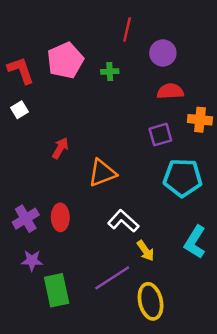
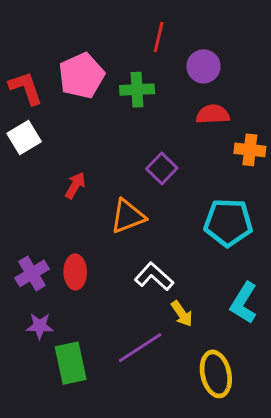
green cross: (110, 72) -> (137, 90), size x1.5
white square: (20, 110) -> (24, 137), size x1.5
purple square: (160, 135) -> (162, 168), moved, turned -30
yellow ellipse: (151, 301) -> (216, 374), moved

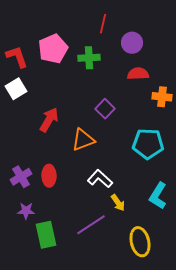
red arrow: (75, 185) -> (49, 120), size x1.4

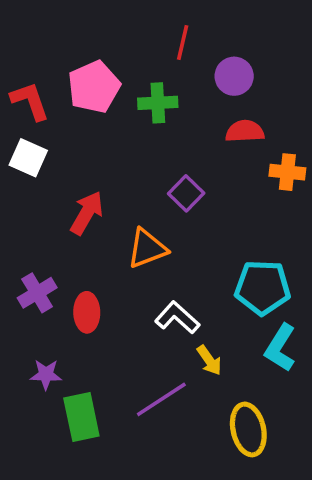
white square: (16, 89) -> (28, 158), turned -35
cyan pentagon: (148, 144) -> (263, 287), moved
purple cross: (21, 177) -> (37, 293), moved

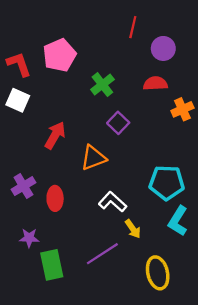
red line: (183, 42) -> (133, 27), moved
purple circle: (234, 76) -> (163, 48), moved
green cross: (158, 103) -> (102, 85), moved, turned -35
orange cross: (287, 172) -> (182, 109), turned -30

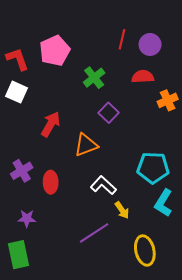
red line: (133, 27) -> (122, 39), moved
green rectangle: (52, 265) -> (19, 255), moved

